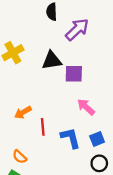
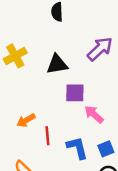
purple arrow: (77, 29) -> (100, 49), moved
purple square: (74, 74) -> (75, 93), moved

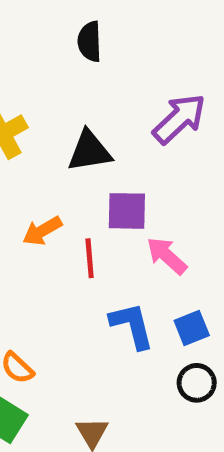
orange arrow: (26, 120) -> (42, 231), moved
red line: (47, 136) -> (90, 258), moved

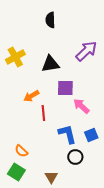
red line: (90, 258) -> (43, 113), moved
black circle: (197, 383) -> (75, 157), moved

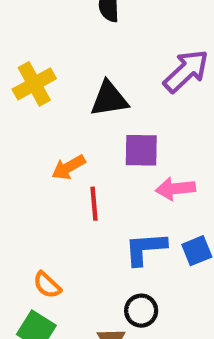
pink arrow: (81, 106) -> (175, 189), turned -48
blue L-shape: (67, 134) -> (145, 249), turned -80
black circle: (75, 157) -> (141, 311), moved

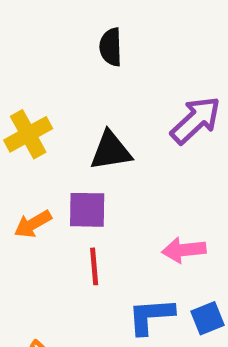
purple square: (141, 150) -> (87, 210), moved
orange arrow: (68, 167) -> (33, 224), moved

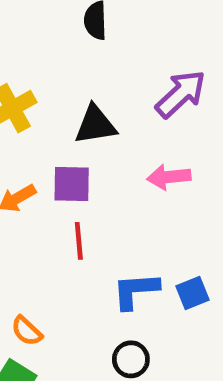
pink arrow: (184, 250) -> (169, 177), moved

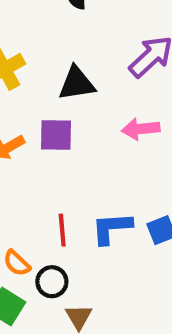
red line: (79, 241) -> (62, 230), moved
black circle: (131, 359) -> (52, 282), moved

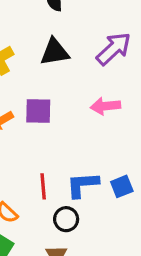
black triangle: (77, 83) -> (55, 52), moved
black circle: (52, 282) -> (66, 219), moved

